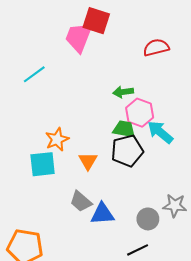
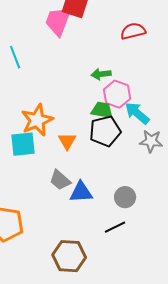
cyan line: (34, 74) -> (15, 57), turned -75
orange star: (57, 139) -> (37, 120), size x1.4
gray star: (175, 206) -> (151, 141), moved

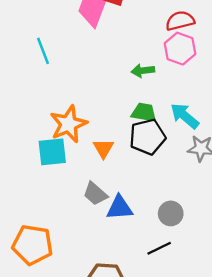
pink hexagon: (117, 94) -> (180, 49), moved

